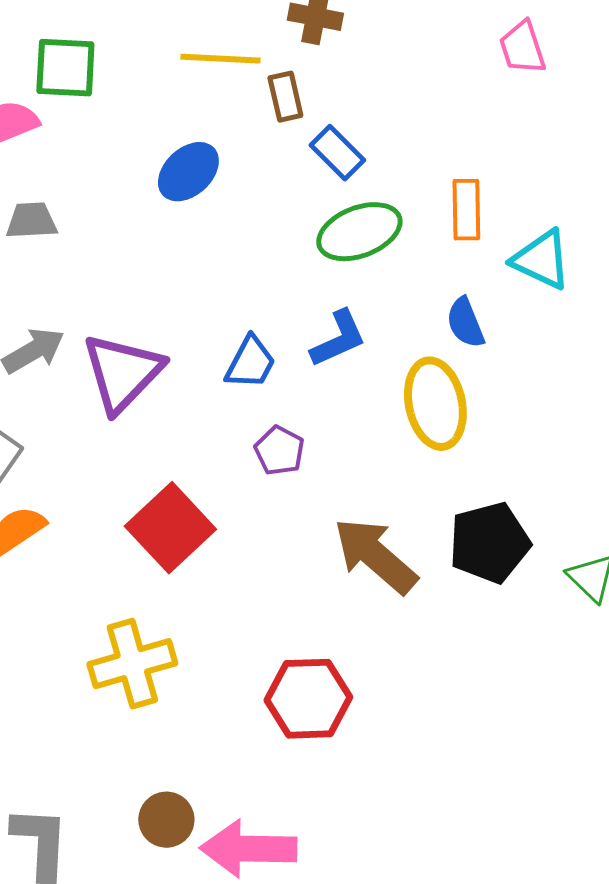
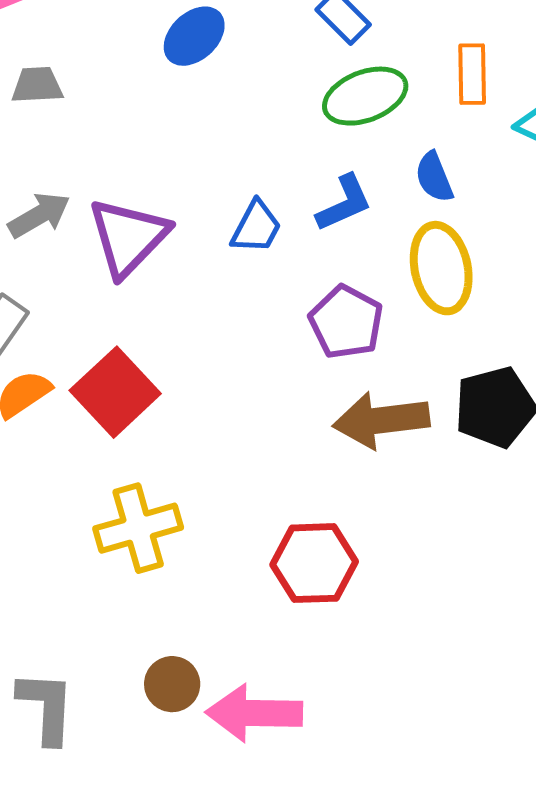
blue semicircle: (465, 323) -> (434, 177), moved
purple pentagon: (279, 451) -> (346, 322), moved, size x1.5
red square: (170, 528) -> (115, 392), moved
brown arrow: (375, 556) -> (381, 420), turned -48

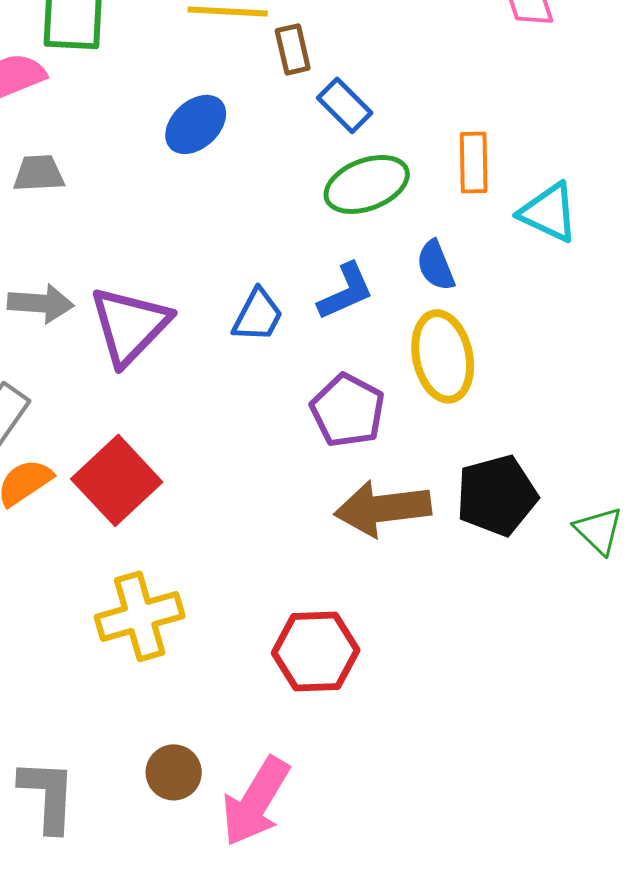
gray arrow: (39, 215) -> (41, 303), turned 34
pink arrow: (254, 713) -> (256, 801), turned -60

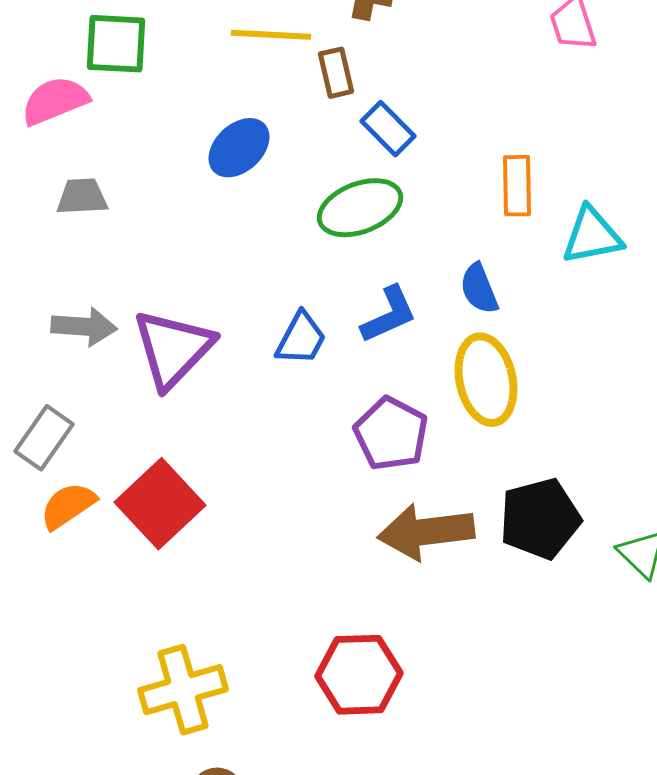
green ellipse: (367, 184) -> (360, 208), moved
cyan triangle: (549, 212) -> (592, 236), turned -36
yellow cross: (140, 616) -> (183, 690), moved

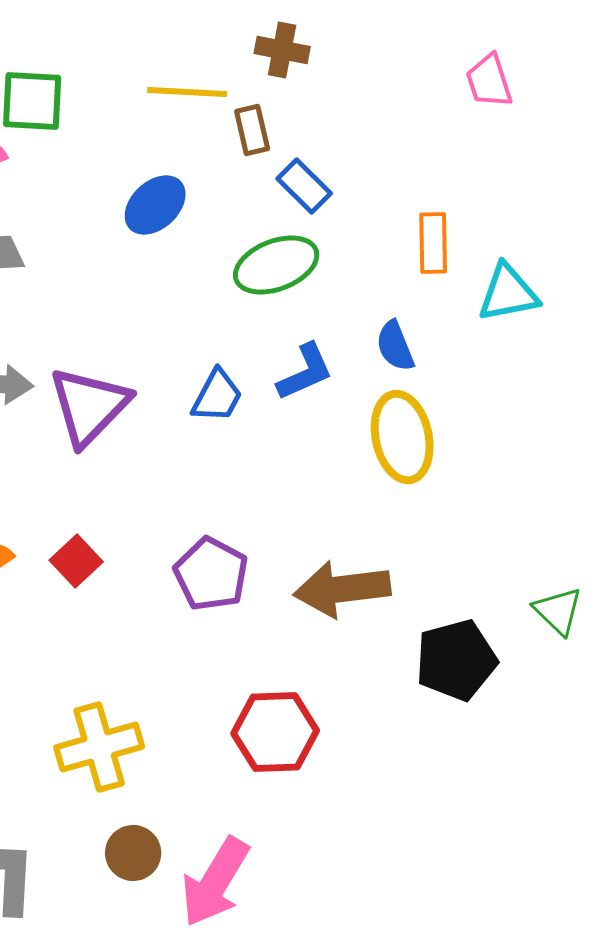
purple pentagon: (391, 434) -> (211, 574), moved
red square: (160, 504) -> (76, 561), size x0.6
black pentagon: (540, 519) -> (456, 660), moved

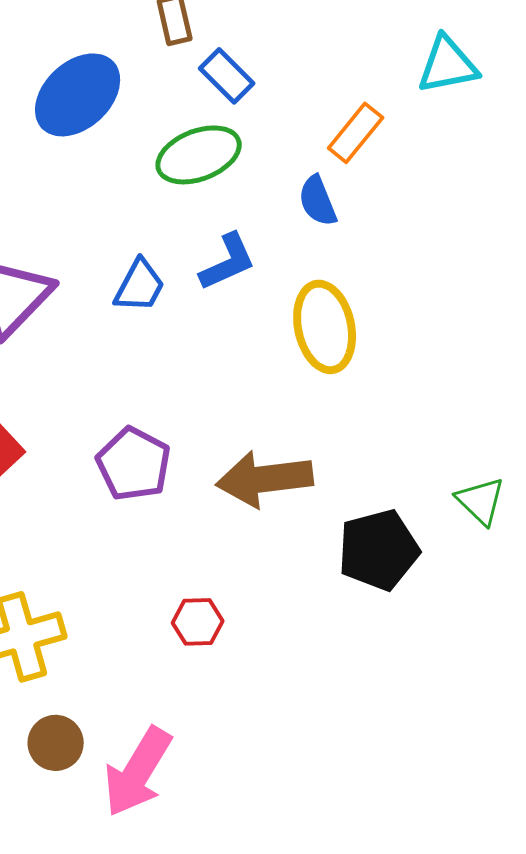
blue ellipse: (155, 205) -> (78, 95), size x1.4
orange rectangle: (433, 243) -> (356, 133), turned 40
cyan triangle: (508, 293) -> (448, 65), moved
blue semicircle: (395, 346) -> (318, 201), moved
red hexagon: (275, 732) -> (198, 622), size x0.6

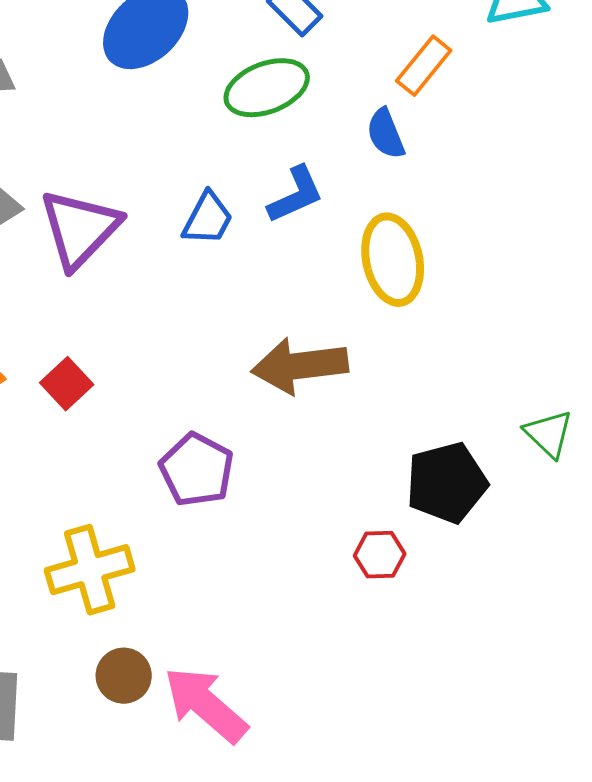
purple pentagon: (134, 464) -> (197, 470), moved
brown arrow: (265, 479) -> (300, 366), moved
red hexagon: (198, 622) -> (380, 555), moved
pink arrow: (138, 772) -> (206, 705), turned 100

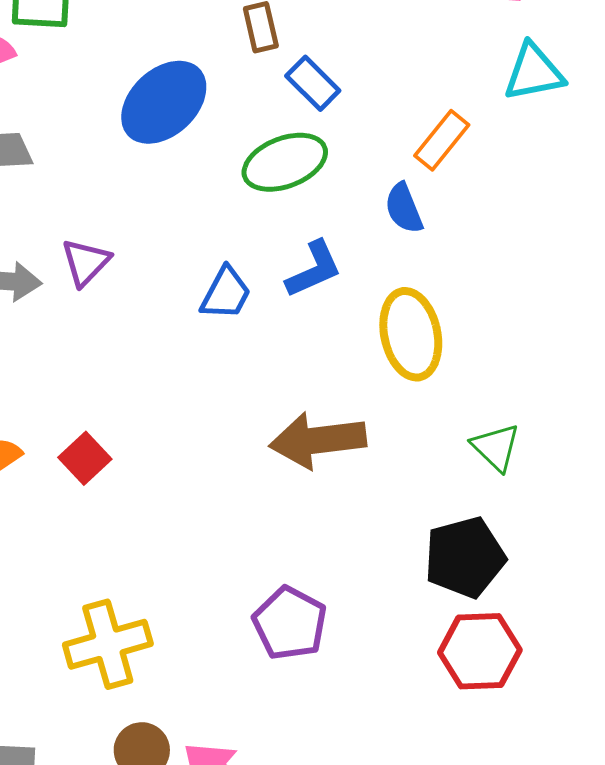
purple triangle: (80, 229) -> (86, 262), moved, size x0.6
green triangle: (549, 434) -> (496, 447), moved
purple pentagon: (197, 470) -> (290, 623), moved
red hexagon: (380, 555) -> (480, 651), moved, size x1.6

